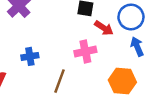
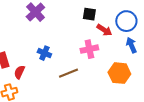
blue cross: (30, 56) -> (44, 53), turned 32
brown line: (59, 81) -> (68, 73), turned 48

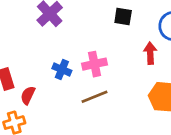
red arrow: (104, 30) -> (150, 53), moved, turned -126
pink cross: (89, 49) -> (95, 64), moved

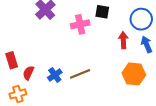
pink cross: (95, 64) -> (80, 24), moved
blue cross: (62, 70) -> (55, 75), moved, turned 32

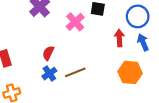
pink cross: (80, 24) -> (75, 22), turned -30
red semicircle: (28, 73) -> (48, 53), moved

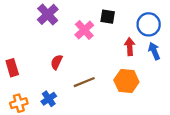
orange hexagon: (130, 72) -> (126, 81), moved
blue cross: (49, 74) -> (49, 99), moved

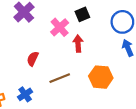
black square: (108, 17) -> (82, 14), turned -32
red arrow: (130, 47) -> (78, 44), moved

